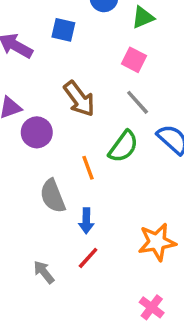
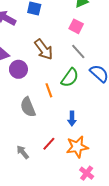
blue arrow: (86, 221) -> (72, 119), moved
orange star: (157, 242) -> (77, 147), moved

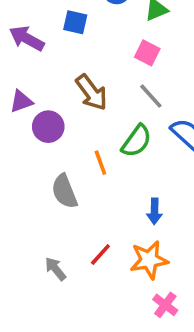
blue arrow: (72, 119) -> (154, 211), moved

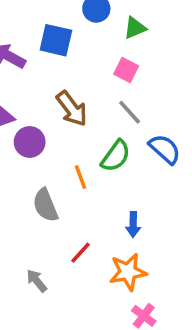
blue square: (75, 22) -> (56, 40), size x1.4
red line: (100, 254) -> (80, 253), moved

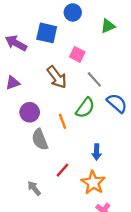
green triangle: (135, 28) -> (108, 26), moved
pink square: (126, 70) -> (77, 54), moved
purple circle: (30, 142) -> (30, 112), moved
orange star: (128, 272) -> (93, 183), turned -30

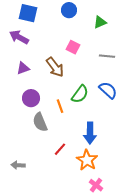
blue square: (47, 33) -> (28, 13), moved
gray line: (94, 79) -> (107, 56), moved, turned -42
purple triangle: (13, 83) -> (23, 68), moved
blue arrow: (97, 152) -> (90, 133), size x1.5
gray arrow: (34, 188) -> (18, 165), moved, turned -48

